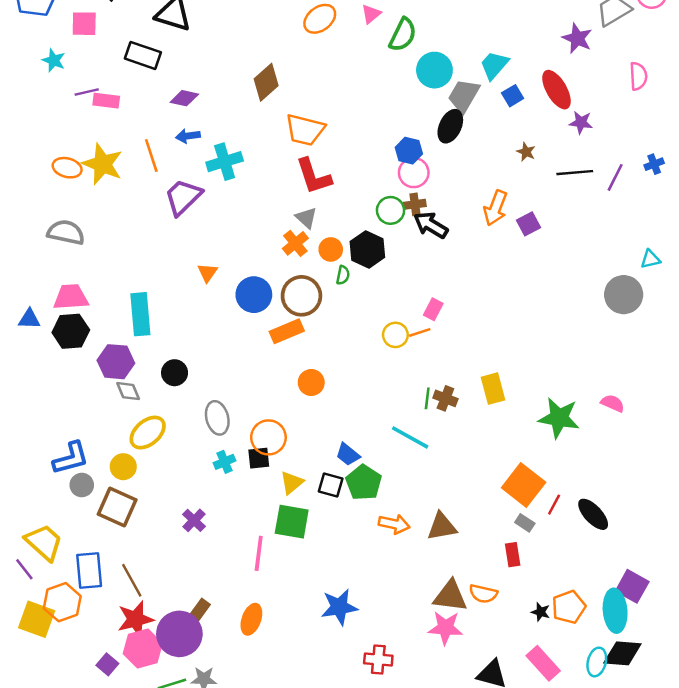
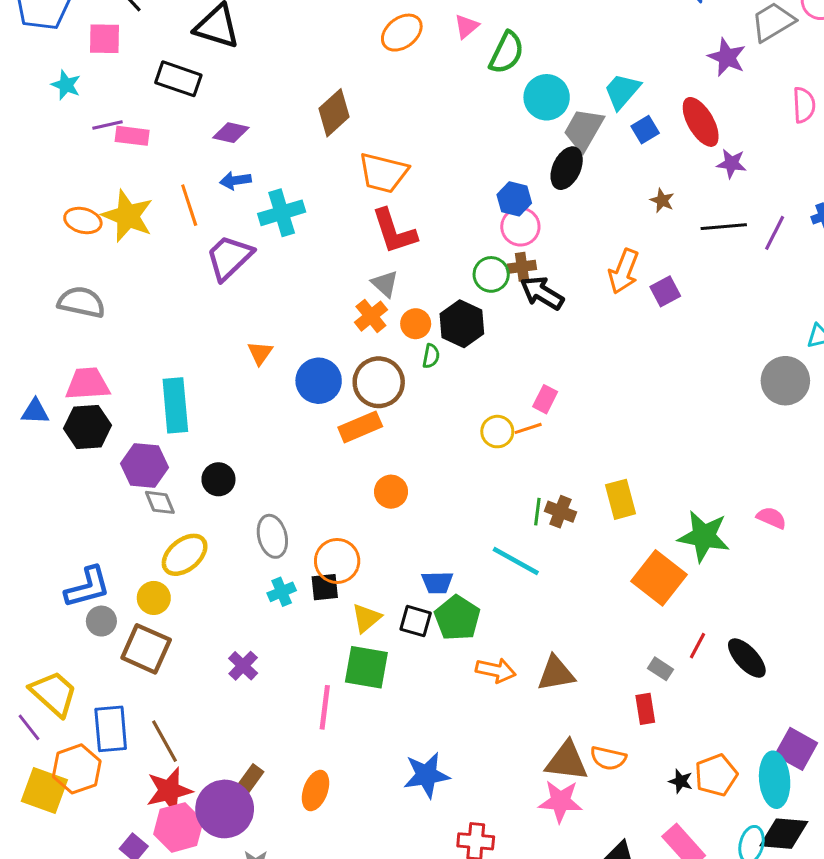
blue trapezoid: (348, 454) -> (437, 583), turned -40
orange square: (524, 485) -> (659, 578), moved

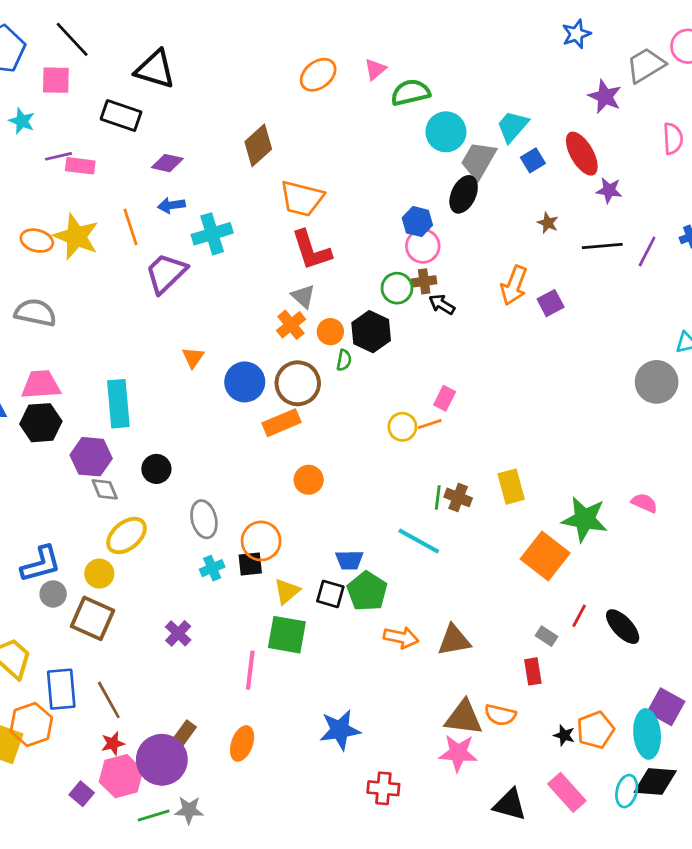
green semicircle: (507, 53) -> (411, 92), turned -129
black arrow: (542, 293) -> (442, 304), size x0.7
red star: (169, 791) -> (113, 743), size x0.6

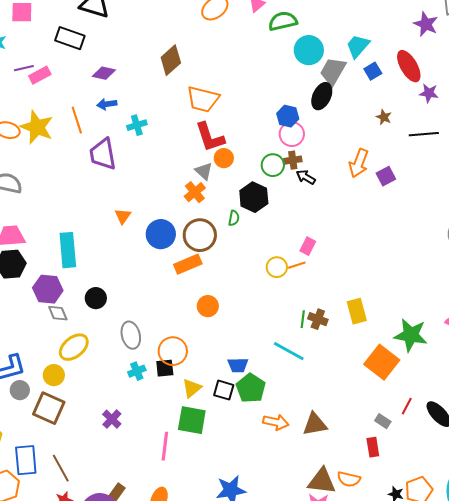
pink rectangle: (80, 166) -> (40, 75), turned -35
cyan cross: (212, 234) -> (137, 125), size x0.7
purple trapezoid: (166, 273) -> (103, 154), turned -56
orange circle: (330, 332) -> (224, 158), moved

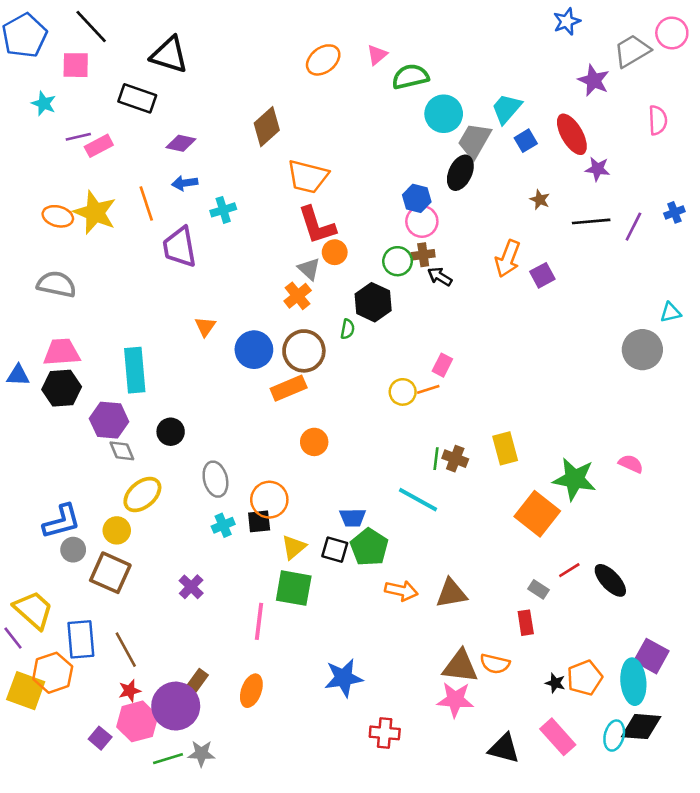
red line: (407, 406) -> (569, 570), turned 30

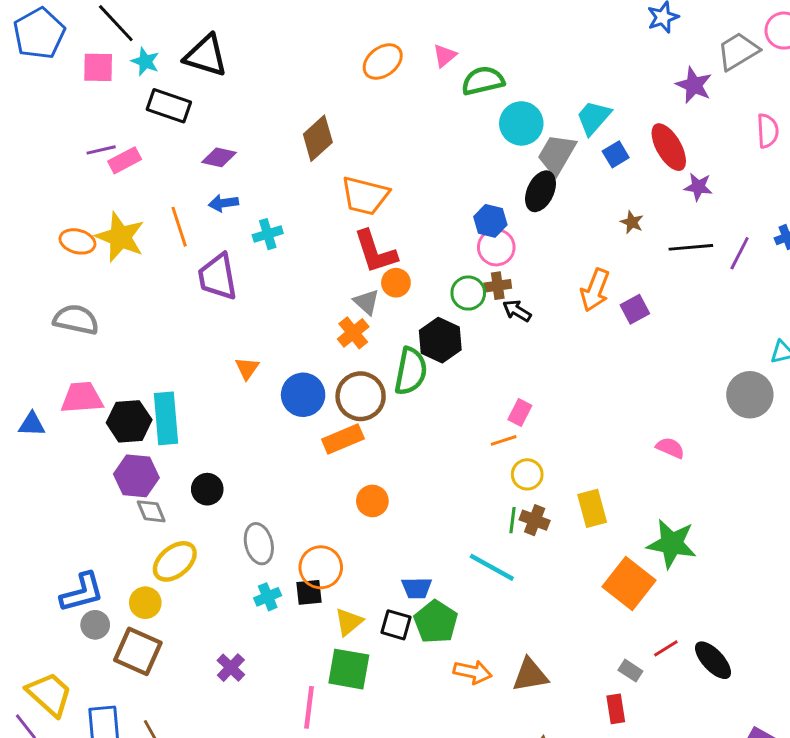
cyan star: (44, 103) -> (145, 62), moved
green semicircle: (348, 329) -> (411, 371), size x2.0
black hexagon: (62, 388) -> (129, 421), moved
yellow circle: (403, 392) -> (527, 474), moved
pink semicircle: (631, 464) -> (670, 448), moved

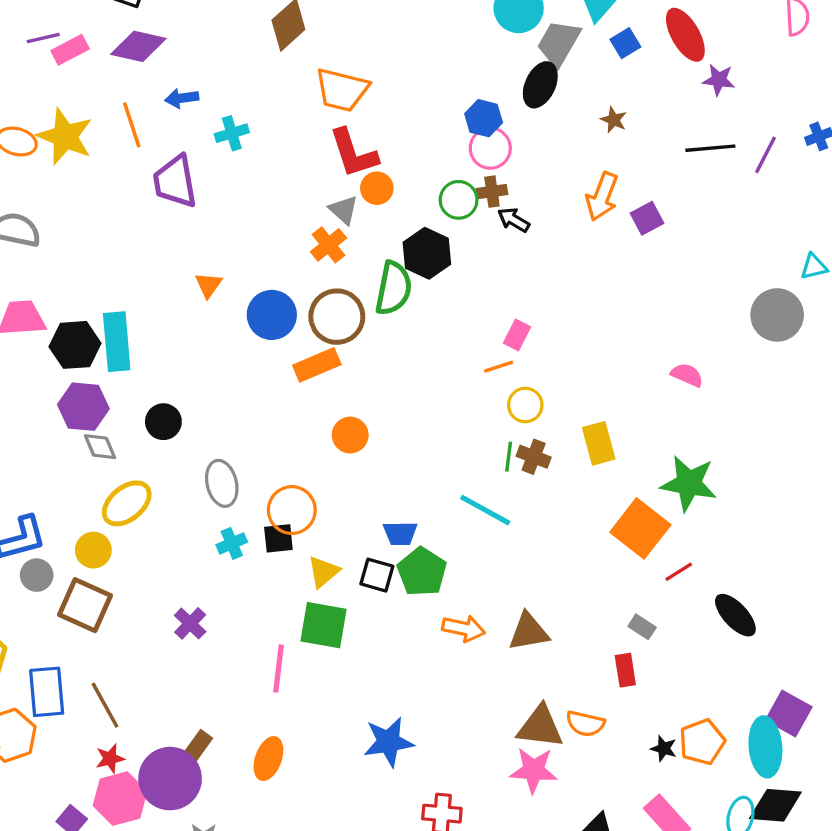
purple diamond: (219, 157) -> (138, 46), moved, size x1.4
brown star: (632, 222) -> (614, 120), moved
red line: (666, 648) -> (679, 572), moved

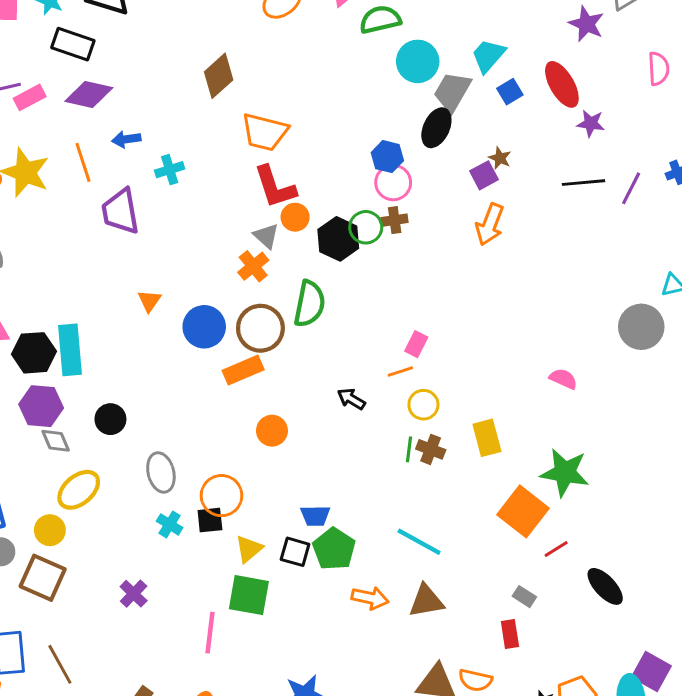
purple square: (647, 218) -> (484, 175), moved
black arrow: (514, 220) -> (351, 399), moved
black hexagon: (427, 253) -> (338, 239), moved
cyan line: (485, 510) -> (419, 542), moved
cyan cross: (232, 543) -> (170, 524), turned -35

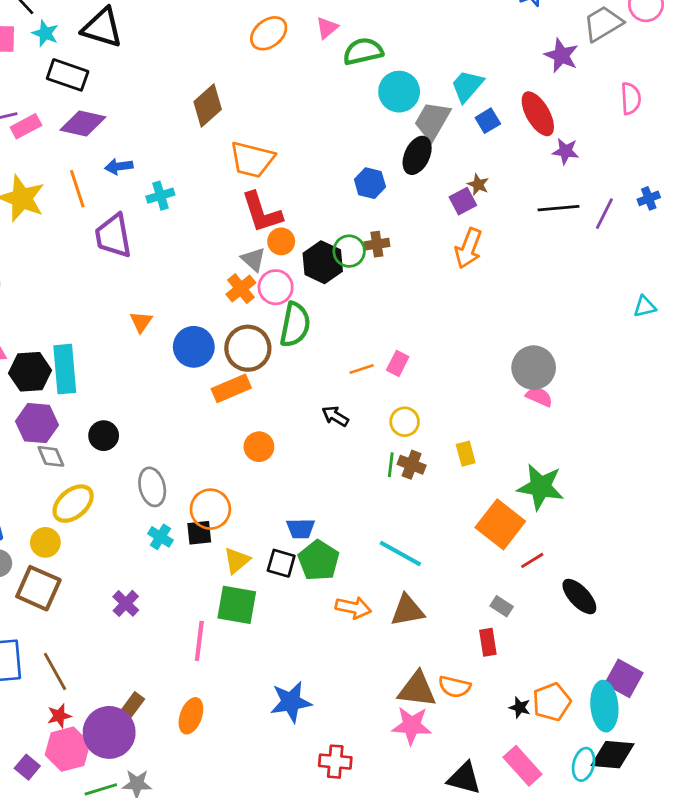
pink circle: (393, 183) -> (276, 287), moved
gray circle: (641, 327) -> (534, 368), moved
orange line: (400, 372) -> (362, 369), moved
yellow rectangle: (487, 438) -> (466, 454), size x0.7

